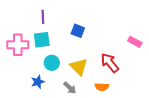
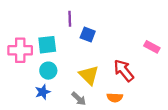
purple line: (43, 17) -> (70, 19), moved
cyan circle: (52, 63) -> (48, 71), moved

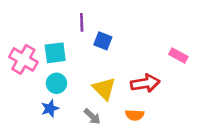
pink cross: (20, 50) -> (23, 59), turned 30
red arrow: (124, 71) -> (145, 83), turned 120

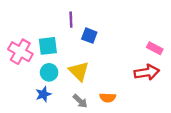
red arrow: (145, 83) -> (147, 72), moved
yellow triangle: (104, 89) -> (79, 71), moved
orange semicircle: (135, 115) -> (108, 98), moved

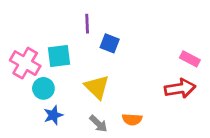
cyan circle: (49, 72) -> (43, 88), moved

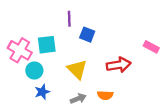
red arrow: (180, 88) -> (119, 65), moved
gray arrow: (98, 124) -> (78, 99), turned -64

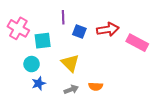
pink rectangle: (151, 47) -> (137, 43), size x1.5
pink cross: (20, 50) -> (18, 28), moved
red arrow: (119, 65) -> (108, 29), moved

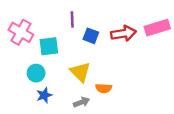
pink rectangle: (137, 43) -> (157, 28), moved, turned -45
orange semicircle: (96, 86) -> (104, 88), moved

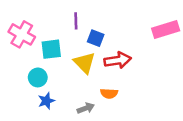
red arrow: (123, 33) -> (118, 60), moved
yellow triangle: (80, 72) -> (84, 63), moved

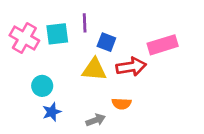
pink rectangle: (166, 30) -> (163, 45), moved
cyan square: (51, 49) -> (57, 34), moved
yellow triangle: (84, 63) -> (94, 69), turned -40

